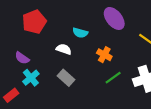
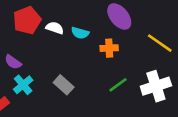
white semicircle: (64, 49) -> (55, 28), moved
orange cross: (104, 55) -> (109, 48), moved, turned -32

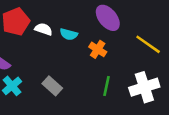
orange cross: (109, 48) -> (98, 49), turned 36
green line: (118, 85) -> (107, 86), turned -42

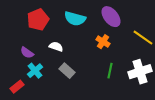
white semicircle: (43, 29) -> (56, 47), moved
cyan semicircle: (69, 34) -> (75, 19), moved, size x1.5

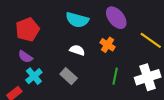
red pentagon: (38, 20) -> (27, 30), moved
white semicircle: (56, 47) -> (77, 50), moved

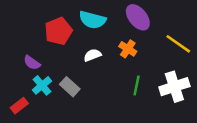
red pentagon: (27, 30) -> (58, 31), moved
white semicircle: (77, 50) -> (92, 55), turned -40
gray rectangle: (69, 76) -> (70, 87), moved

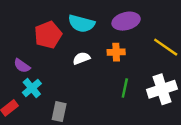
purple ellipse: (138, 17) -> (126, 21), turned -65
orange cross: (128, 49) -> (116, 52), turned -35
gray rectangle: (70, 87) -> (59, 112), moved, turned 60

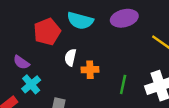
orange cross: (116, 52) -> (90, 70), moved
white semicircle: (81, 58) -> (70, 57), moved, turned -56

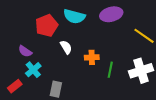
white semicircle: (70, 57) -> (66, 47), turned 136
orange cross: (90, 70) -> (92, 57), moved

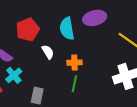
cyan semicircle: (74, 16) -> (67, 29), moved, turned 65
green line: (110, 70) -> (74, 84), moved

